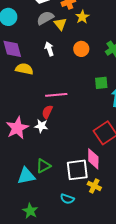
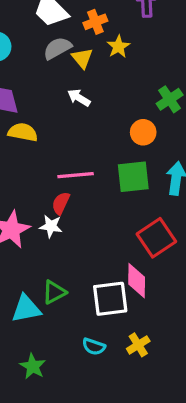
white arrow: (49, 49) -> (79, 98), moved, turned -40
orange circle: (81, 49) -> (143, 132), moved
green square: (101, 83) -> (133, 177), moved, size x1.5
yellow cross: (94, 186) -> (138, 345), moved, turned 32

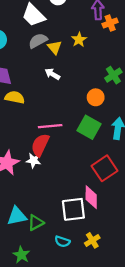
orange cross: (95, 22) -> (110, 23), moved
green square: (133, 177) -> (89, 127), turned 35
red semicircle: (61, 203) -> (40, 145), size x1.5
green triangle: (54, 292) -> (36, 223), moved

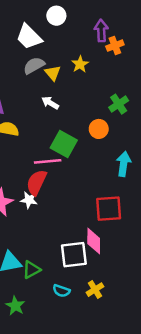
green square: (89, 127) -> (64, 144), moved
red square: (104, 168) -> (109, 209), turned 30

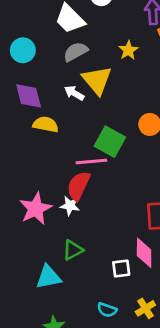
yellow triangle: (53, 73) -> (97, 80), moved, size x1.6
white arrow: (50, 103) -> (74, 93), moved
white square: (74, 255) -> (121, 268), size x0.6
green triangle: (31, 270) -> (73, 250), moved

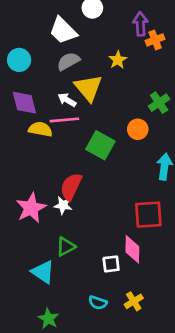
pink line: (91, 162) -> (64, 120), moved
cyan triangle: (48, 277) -> (43, 272), turned 45

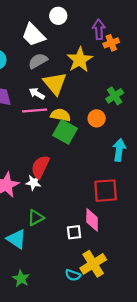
yellow star: (118, 60) -> (80, 60), size x1.6
yellow semicircle: (40, 129) -> (60, 115), moved
yellow cross: (134, 301) -> (93, 264), size x1.6
cyan semicircle: (98, 303) -> (73, 275), moved

